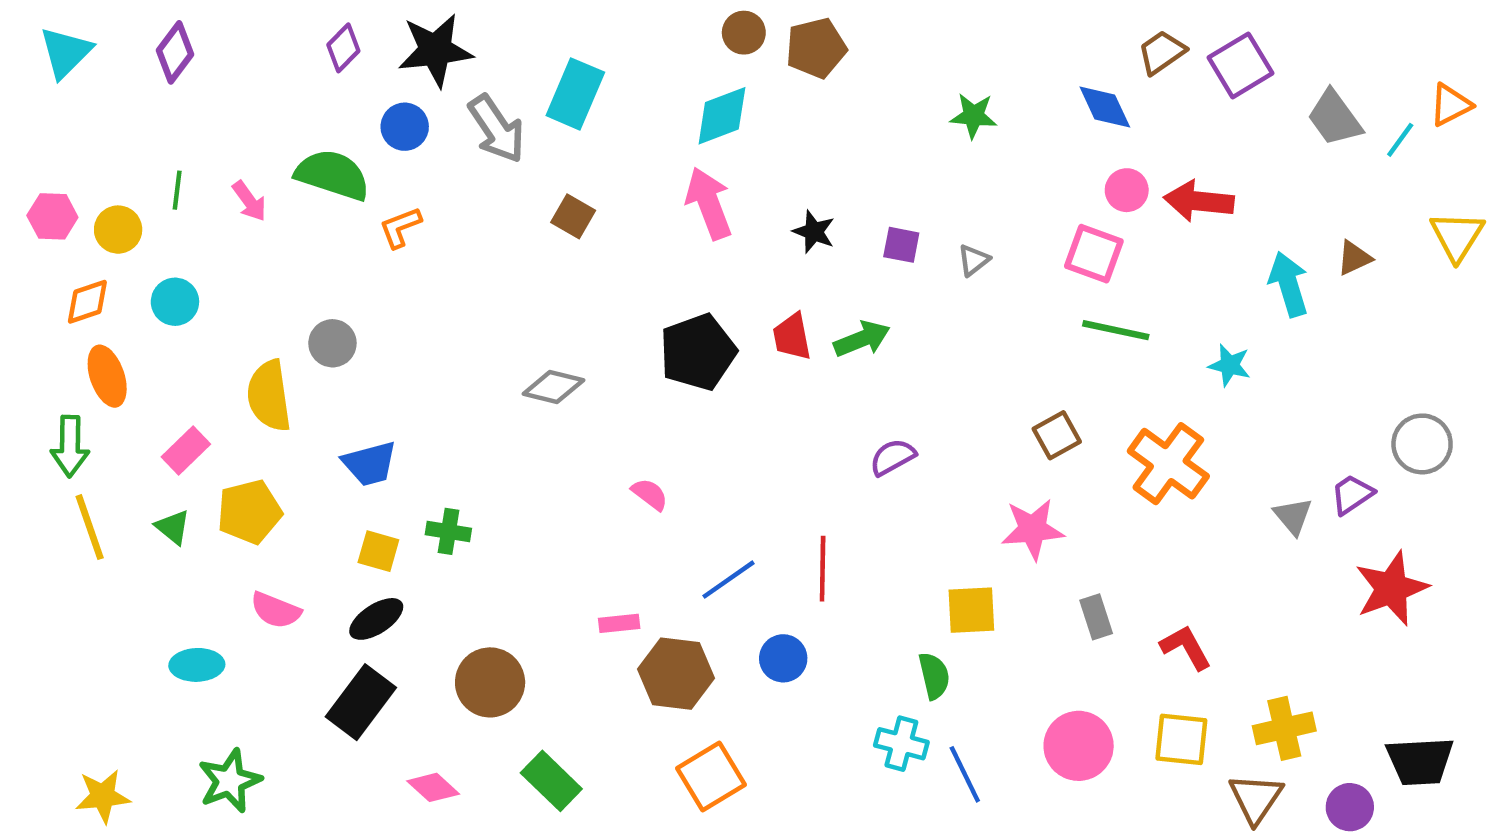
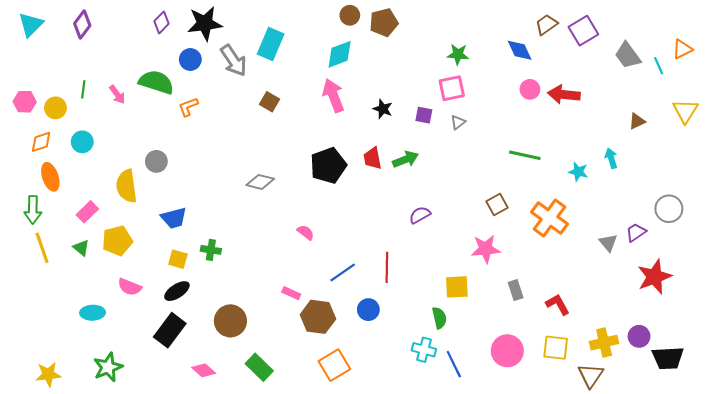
cyan line: (1400, 140) -> (659, 66), turned -60
pink square: (1094, 254) -> (452, 88), moved, turned -32
cyan arrow: (1289, 284) -> (611, 158), moved, size x0.7
pink rectangle: (619, 623) -> (291, 293), turned 30
purple circle: (1350, 807) -> (639, 336), moved

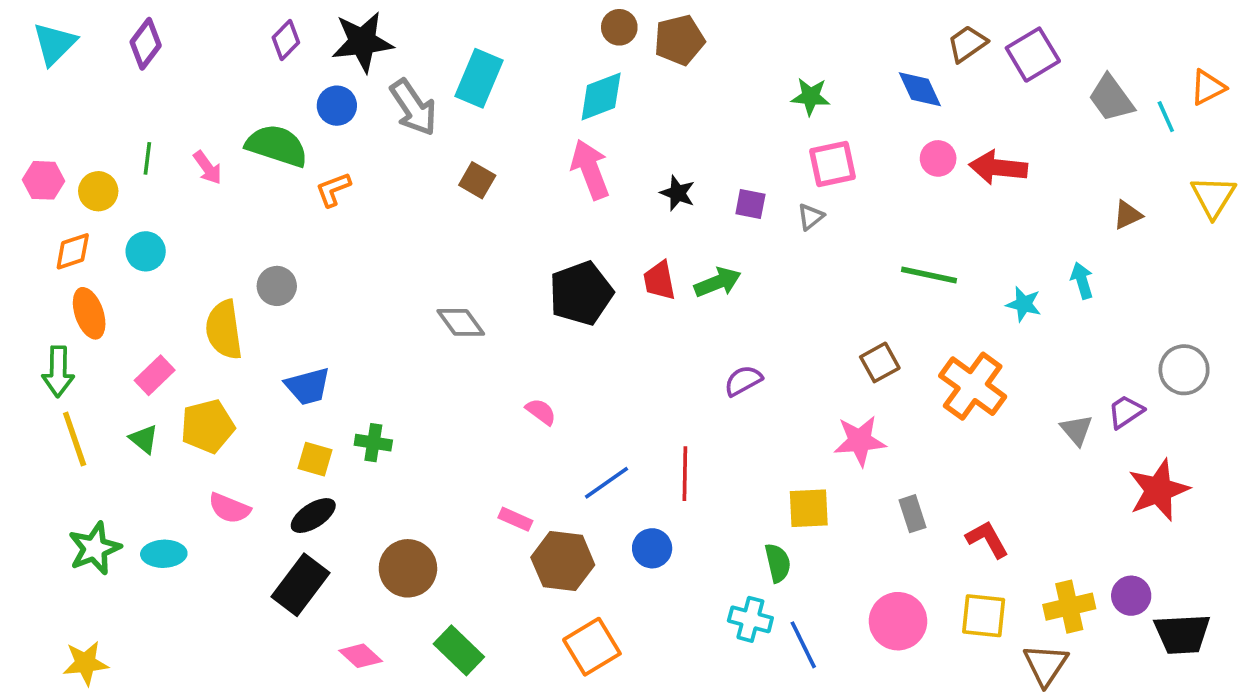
pink square: (452, 88) -> (832, 164), moved
gray diamond: (260, 182) -> (461, 322), turned 40
green star: (108, 367) -> (95, 548), moved

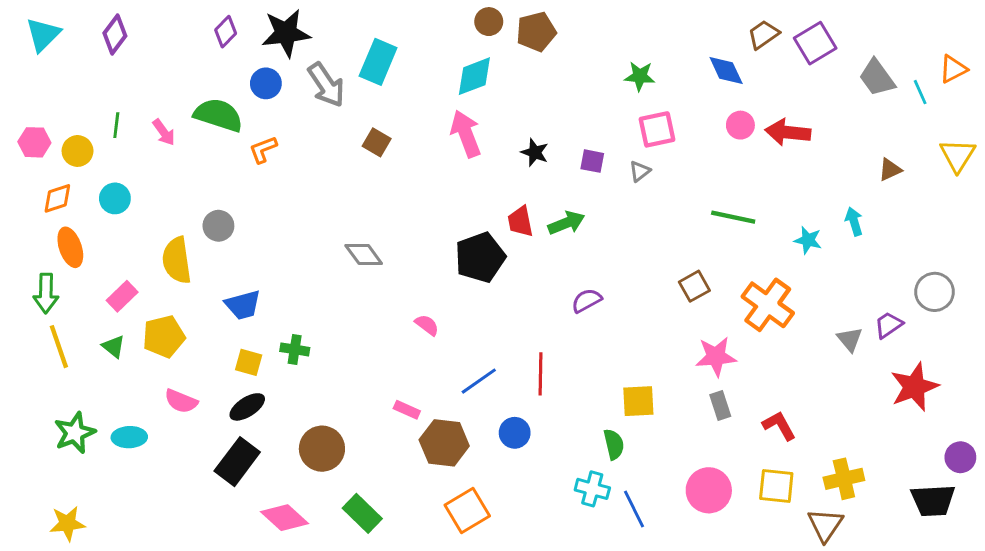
black pentagon: (581, 293) -> (480, 257), moved
pink star: (860, 441) -> (716, 357), moved
purple circle: (1131, 596) -> (960, 457), moved
pink diamond: (361, 656) -> (285, 518), size x1.4

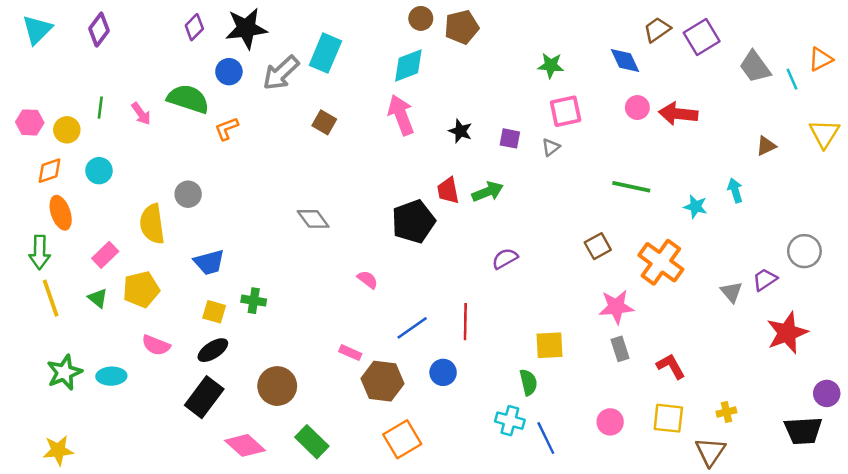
gray arrow: (326, 85) -> (281, 73), turned 81
yellow cross: (844, 479) -> (726, 412), size x0.6
pink circle: (709, 490) -> (610, 422), size x0.7

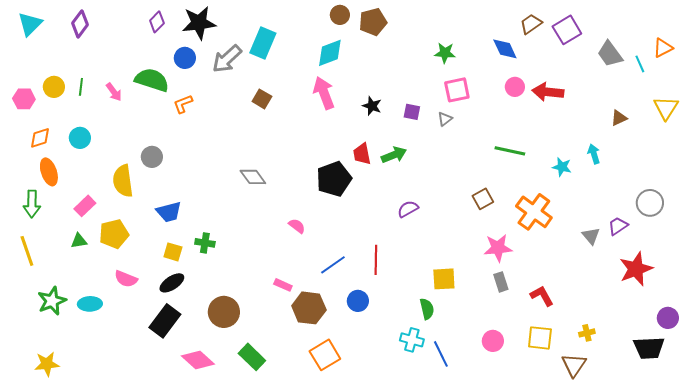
yellow circle: (67, 130) -> (54, 87), moved
yellow line: (51, 298) -> (27, 251), moved
green triangle: (98, 298) -> (79, 241), turned -48

